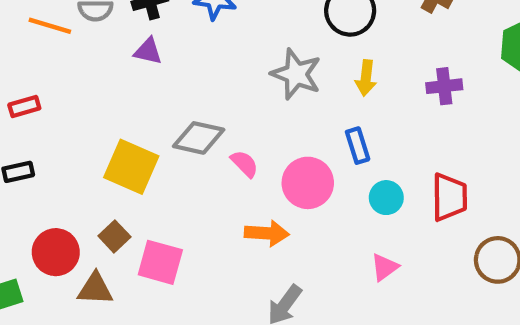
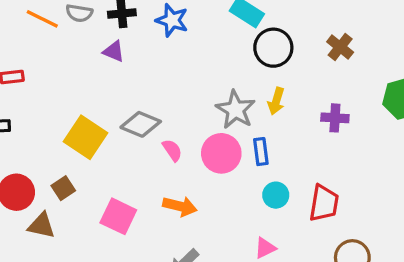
gray star: (296, 74) -> (235, 110), moved
pink circle: (308, 183) -> (221, 153), moved
pink square: (160, 262) -> (118, 216), moved

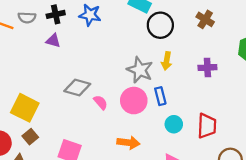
yellow square: (86, 137) -> (25, 108), moved
orange arrow: (180, 206) -> (128, 143), moved

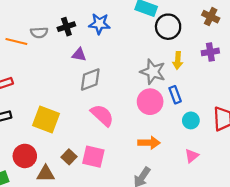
purple triangle: (53, 41) -> (79, 55), moved
purple cross: (207, 68) -> (210, 52), moved
gray diamond: (77, 87) -> (90, 79), moved, turned -30
pink semicircle: (101, 102) -> (102, 115), moved, size x1.6
brown square: (30, 137) -> (69, 157), moved

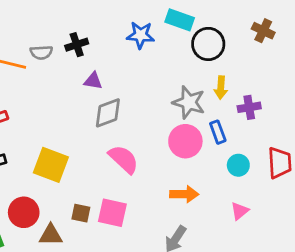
blue star: (99, 24) -> (140, 35), moved
purple cross: (210, 52) -> (249, 107), moved
brown square: (69, 157) -> (81, 213), turned -32

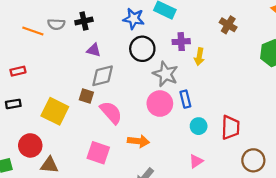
black circle: (208, 44) -> (142, 49), moved
yellow arrow: (221, 88) -> (199, 57), moved
purple cross: (249, 107) -> (181, 42), moved
orange arrow: (184, 194) -> (138, 141), moved
brown square: (81, 213) -> (86, 96), moved

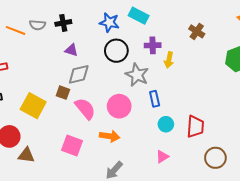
pink circle: (160, 104) -> (119, 106), moved

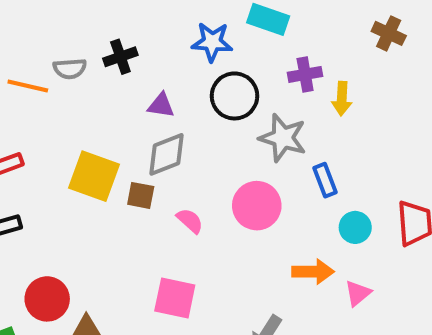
purple triangle: (71, 50) -> (161, 105), moved
yellow square: (33, 106) -> (94, 176), moved
pink semicircle: (85, 109) -> (190, 221), size x0.6
orange arrow: (110, 136) -> (313, 272), moved

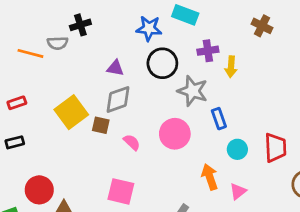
black cross: (120, 57) -> (80, 25), moved
yellow square: (94, 176) -> (71, 112), turned 32
orange arrow: (313, 272) -> (210, 177), turned -110

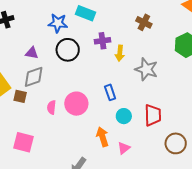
gray star: (193, 91) -> (146, 69), moved
pink semicircle: (132, 142) -> (51, 107), moved, turned -128
pink square: (121, 191) -> (24, 142), moved

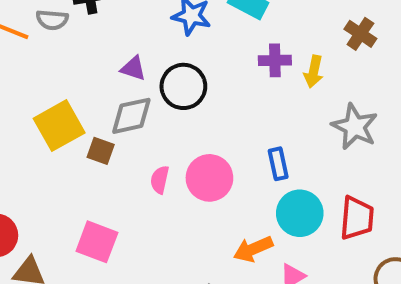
black circle: (68, 50) -> (183, 86), moved
yellow arrow: (120, 53) -> (314, 72), moved
cyan circle: (124, 116) -> (300, 213), size x1.5
orange arrow: (102, 137) -> (253, 249), turned -102

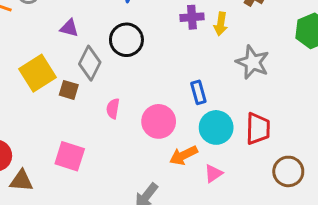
purple triangle: (133, 68) -> (69, 28), moved
gray diamond: (131, 116) -> (90, 63), turned -48
pink circle: (209, 178) -> (159, 121), moved

